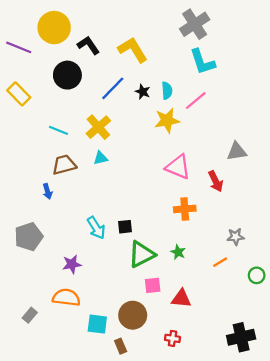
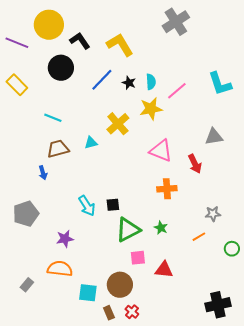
cyan L-shape: (202, 62) -> (220, 84), moved
yellow cross: (98, 127) -> (118, 124), moved
red cross: (173, 338) -> (132, 312), moved, turned 32

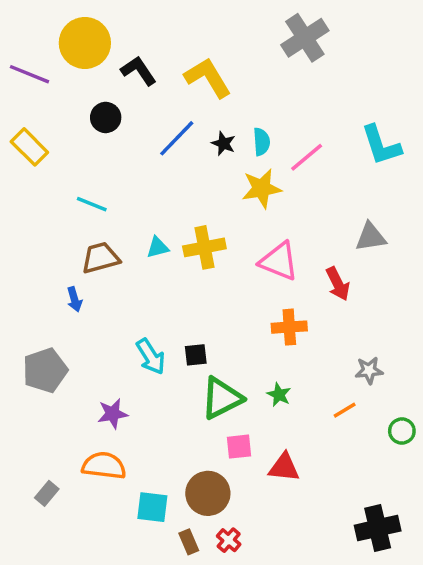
black circle: (61, 68) -> (106, 117), size x0.7
yellow cross: (118, 124) -> (204, 247), moved, turned 30

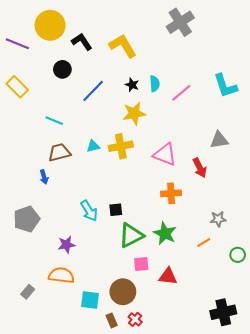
blue line: (177, 138) -> (93, 91), moved
yellow star: (262, 188) -> (134, 113), moved
green star: (279, 395) -> (165, 233), size x1.6

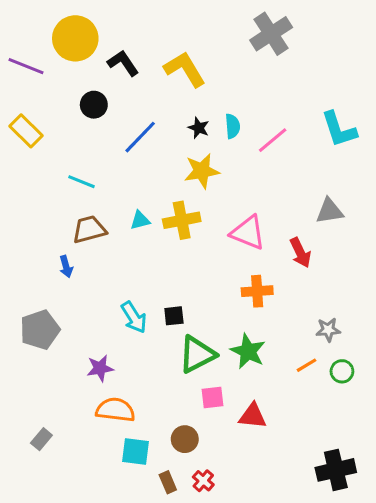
green circle: (238, 255) -> (342, 371), moved
orange semicircle: (61, 275) -> (115, 410), moved
brown circle: (123, 292) -> (185, 439), size x0.7

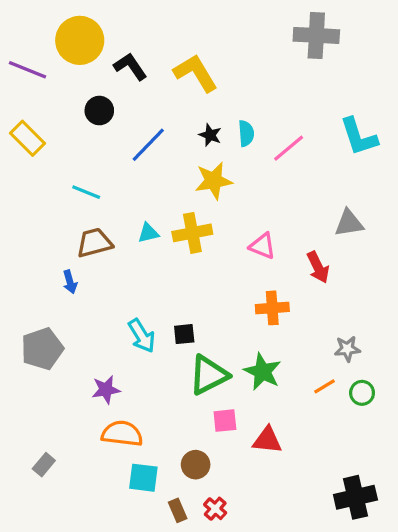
gray cross: (271, 34) -> (316, 35), moved, turned 36
pink triangle: (248, 233) -> (262, 246), size x0.7

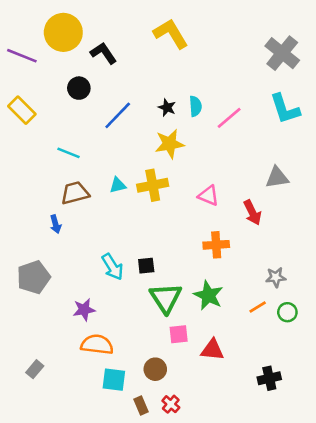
gray cross: (316, 35) -> (282, 53), moved, turned 36
yellow L-shape: (196, 73) -> (171, 34), moved
green triangle: (209, 375) -> (166, 298), turned -36
black cross: (355, 497) -> (269, 378), moved, size x0.7

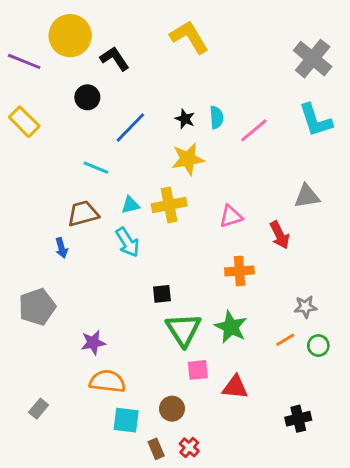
cyan line: (68, 153) -> (96, 168), moved
pink triangle: (208, 196) -> (231, 216), turned -40
cyan arrow: (113, 267) -> (128, 242), moved

